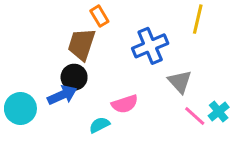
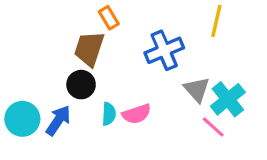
blue arrow: (62, 95) -> (58, 120), moved, turned -32
cyan cross: (219, 111) -> (228, 99), moved, size x1.5
cyan semicircle: (99, 125) -> (109, 114), moved, turned 120

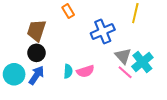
brown trapezoid: (89, 49) -> (36, 30), moved
black circle: (81, 85) -> (36, 53), moved
pink line: (213, 127) -> (125, 72), moved

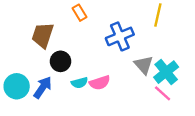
black circle: (36, 53) -> (61, 61), moved
cyan semicircle: (68, 71) -> (80, 83), turned 72
pink line: (125, 72) -> (163, 93), moved

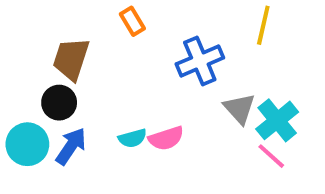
black circle: (61, 61) -> (59, 103), moved

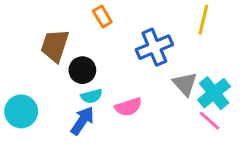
black circle: (59, 103) -> (82, 70), moved
cyan semicircle: (132, 138) -> (92, 96), moved
blue arrow: (71, 146) -> (82, 121), moved

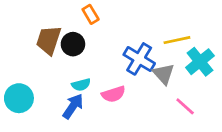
yellow line: (203, 20) -> (177, 40), moved, turned 65
blue cross: (154, 47) -> (139, 59), moved, turned -36
black circle: (82, 70) -> (73, 44), moved
cyan cross: (214, 93) -> (200, 62), moved

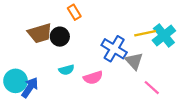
brown trapezoid: (49, 40) -> (40, 33), turned -125
cyan cross: (200, 62) -> (164, 35), moved
blue arrow: (73, 106) -> (30, 88), moved

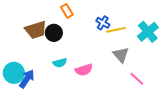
yellow line: (145, 33) -> (116, 30), moved
blue cross: (114, 49) -> (103, 23), moved, size x0.6

